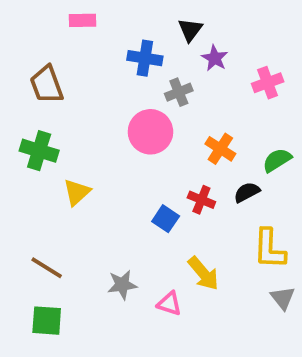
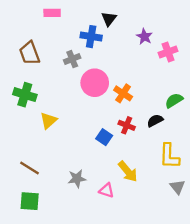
black triangle: (190, 30) -> (109, 19), moved
purple star: (215, 58) -> (144, 37), moved
gray cross: (179, 92) -> (72, 59), moved
orange cross: (220, 149) -> (123, 93), moved

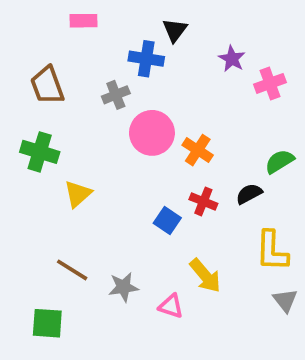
brown line: (30, 168) -> (72, 270), moved

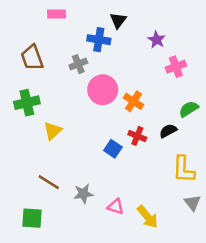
pink cross: (270, 83) -> (176, 67), moved
green cross: (40, 152) -> (27, 103), turned -30
yellow arrow: (205, 276) -> (148, 217), moved

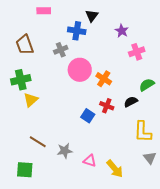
yellow triangle: (53, 131) -> (31, 100), moved

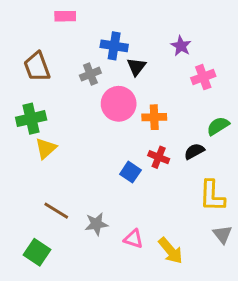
black triangle: (92, 16) -> (136, 67), moved
orange cross: (104, 79) -> (154, 117), turned -35
green square: (25, 170) -> (37, 252), turned 30

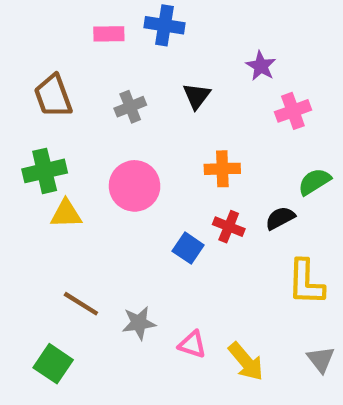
pink rectangle: (65, 16) -> (109, 34), moved
blue cross: (114, 46) -> (164, 25), moved
pink circle: (119, 104) -> (135, 186), moved
yellow triangle: (46, 148) -> (66, 214), turned 40
gray triangle: (223, 234) -> (321, 359), moved

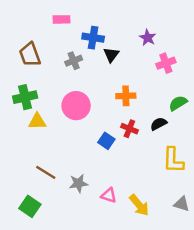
blue cross: (164, 25) -> (93, 38), moved
gray triangle: (321, 359) -> (182, 204), turned -35

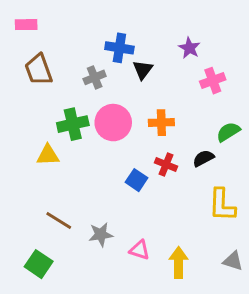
pink rectangle: (61, 19) -> (26, 25), moved
green cross: (25, 97) -> (73, 124), moved
pink circle: (76, 106) -> (113, 123), moved
yellow arrow: (139, 205) -> (179, 262), turned -140

